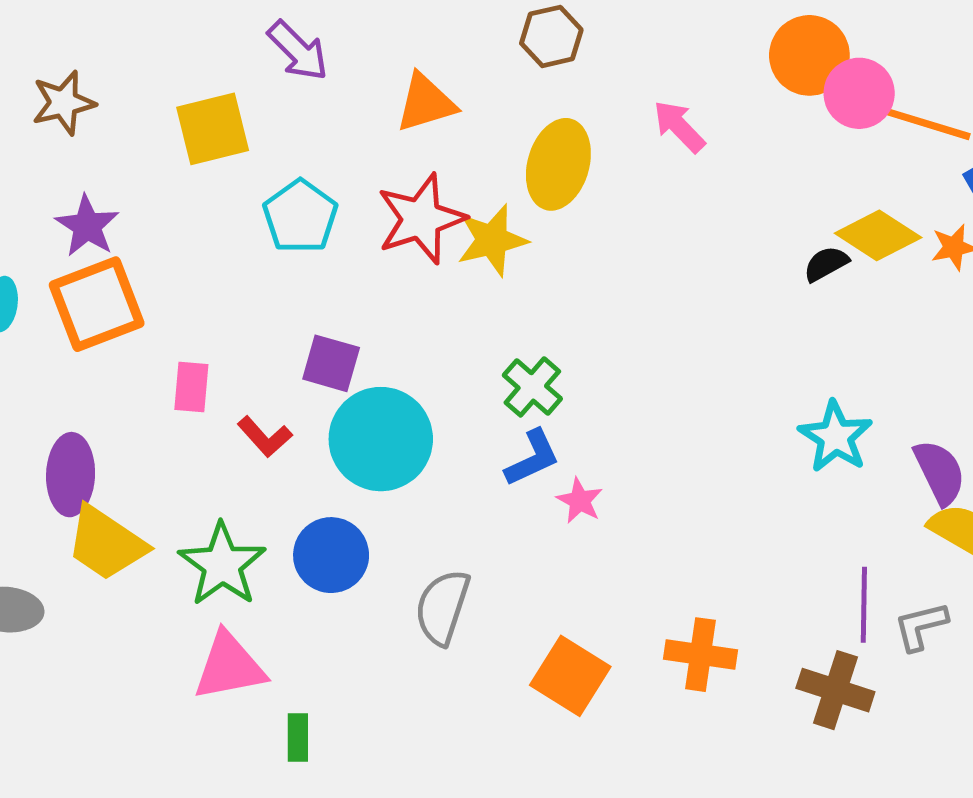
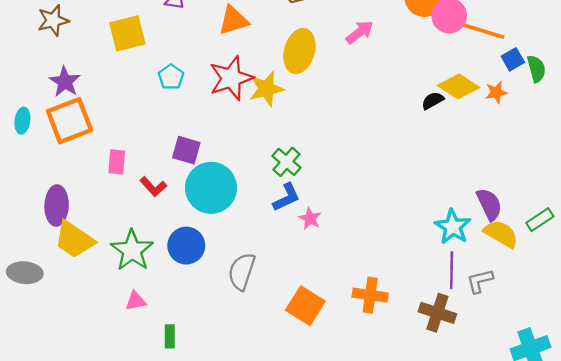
pink arrow: (679, 126) -> (360, 32), turned 96
cyan pentagon: (300, 216) -> (171, 77), size x0.7
cyan star: (835, 437) -> (453, 227), moved
pink triangle: (229, 666) -> (136, 301), size x0.6

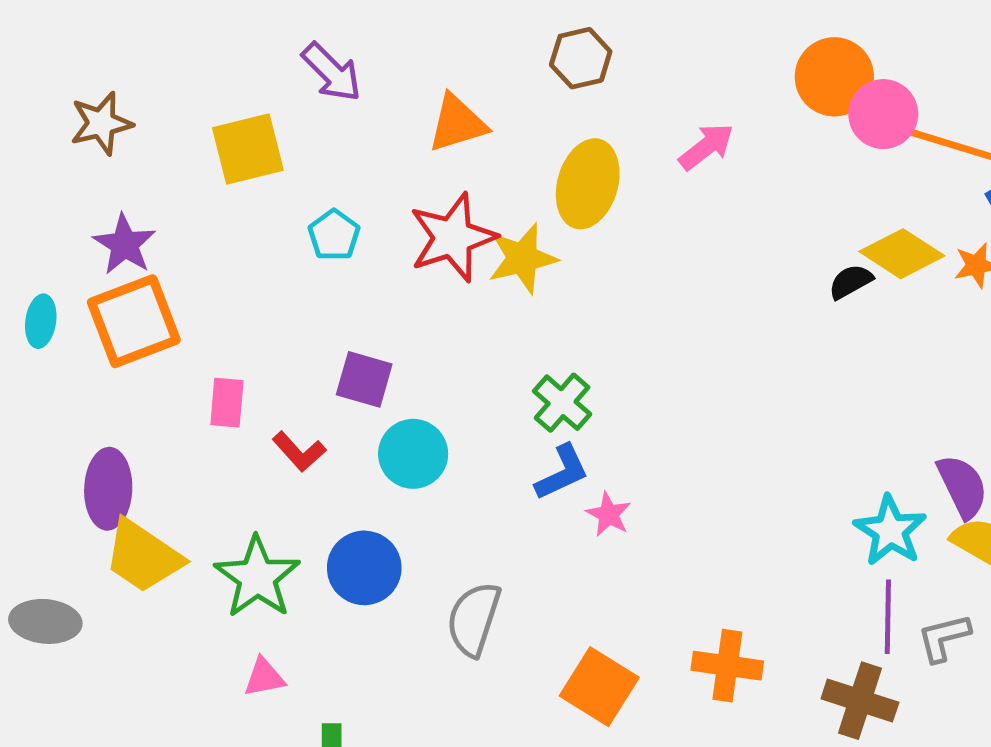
cyan circle: (211, 188) -> (413, 454), size x0.7

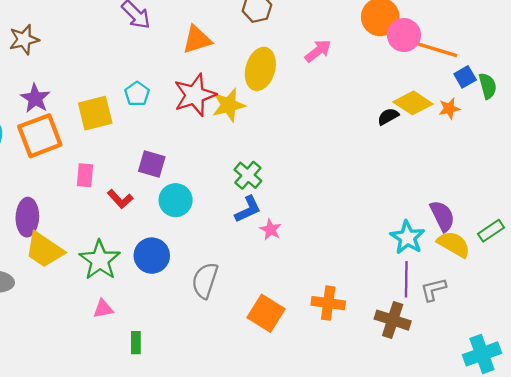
yellow square: (248, 149) -> (95, 113), moved

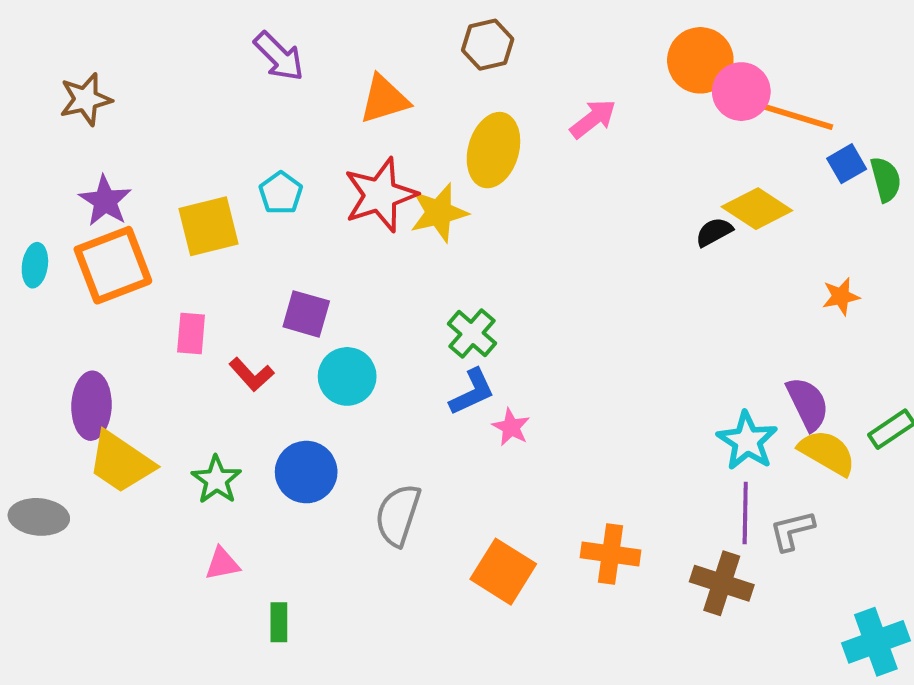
orange star: (449, 109) -> (841, 296), moved
green star: (100, 260) -> (216, 480), size x0.7

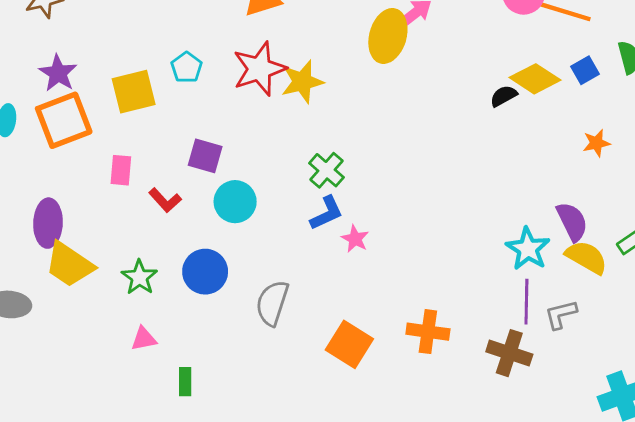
yellow ellipse: (493, 150) -> (388, 36), moved
blue square: (847, 164) -> (585, 70), moved

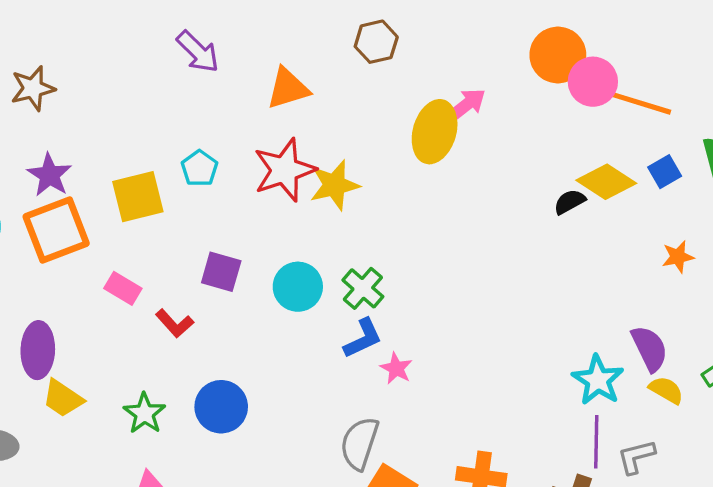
pink rectangle: (121, 170) -> (123, 288), turned -64
cyan circle: (235, 202) -> (298, 287), moved
yellow semicircle: (586, 257) -> (666, 390), size x0.7
yellow trapezoid: (69, 264) -> (63, 398), size x0.7
gray semicircle: (272, 303) -> (360, 443), moved

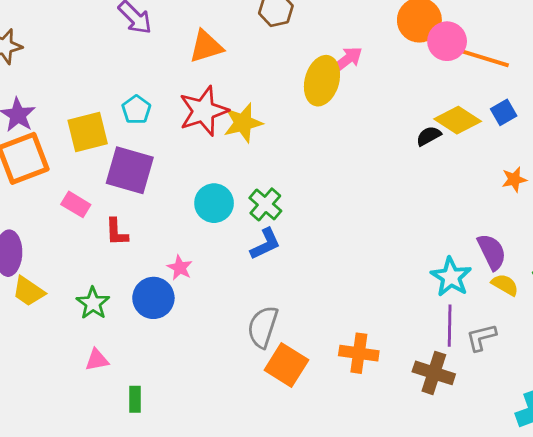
purple square: (221, 272) -> (130, 170), moved, size x1.5
red L-shape: (174, 323) -> (117, 232), turned 40
pink star: (396, 368) -> (180, 268), moved

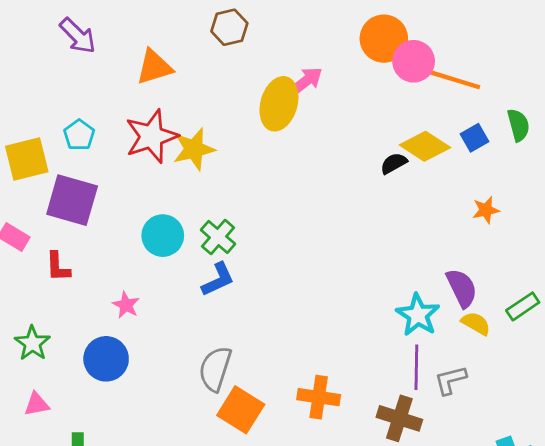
blue circle: (153, 298) -> (106, 359), moved

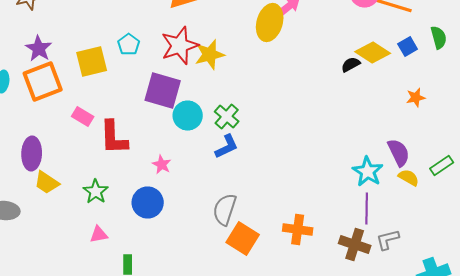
purple square: (72, 200) -> (163, 90), moved
red L-shape: (58, 267) -> (114, 138), size x1.6
gray L-shape: (450, 380) -> (388, 240), moved

